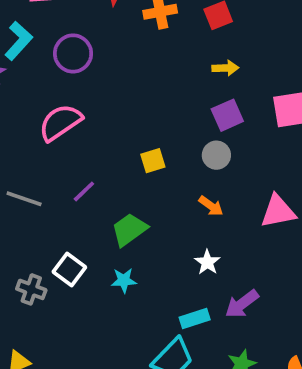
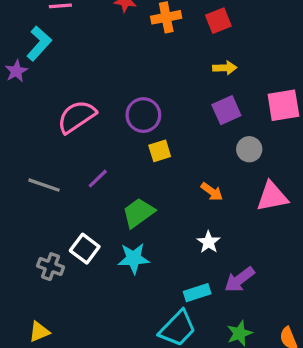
purple circle: (73, 53) -> (143, 115), moved
gray circle: (216, 155) -> (249, 149), moved
cyan star: (124, 280) -> (134, 258), size x1.4

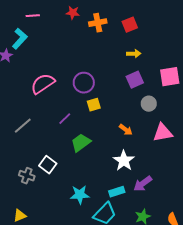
purple line: (98, 179) -> (65, 119), moved
gray line: (44, 185) -> (23, 126), turned -60
white star: (209, 242) -> (124, 161), size x1.5
cyan star: (134, 258) -> (80, 195), moved

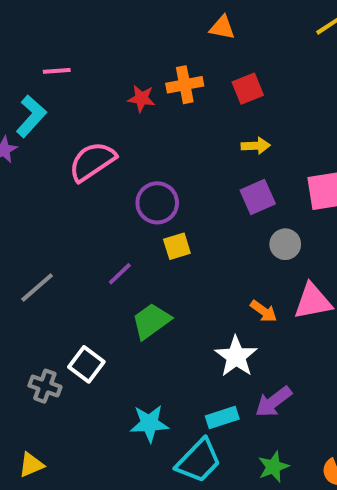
red star: (73, 13) -> (141, 98), moved
pink semicircle: (43, 84) -> (92, 161), moved
orange arrow: (126, 130) -> (264, 311), moved

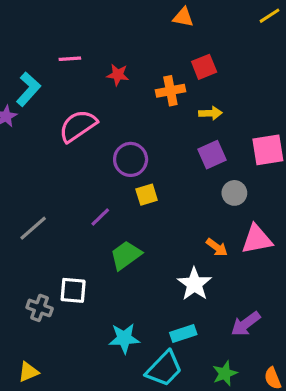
pink line: (57, 71) -> (70, 59), moved
orange cross: (185, 85) -> (170, 91), moved
white square: (86, 364) -> (73, 290), turned -32
purple arrow: (273, 402) -> (246, 324), moved

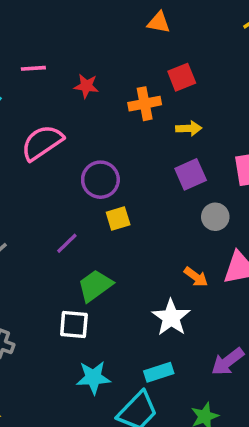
white square: (73, 290) -> (74, 325), moved

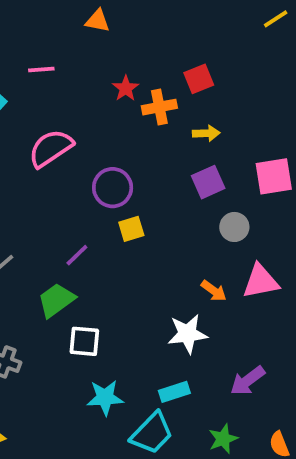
orange triangle: (159, 22) -> (98, 21), moved
red star: (86, 86) -> (126, 88), moved, turned 30
green trapezoid: (95, 286) -> (56, 300), moved
white star: (171, 317) -> (187, 334), turned 30

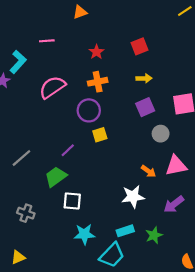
orange triangle: (98, 21) -> (80, 12), turned -32
orange cross: (159, 107) -> (98, 82), moved
purple arrow: (247, 381) -> (174, 204), moved
green star: (223, 439) -> (154, 235), moved

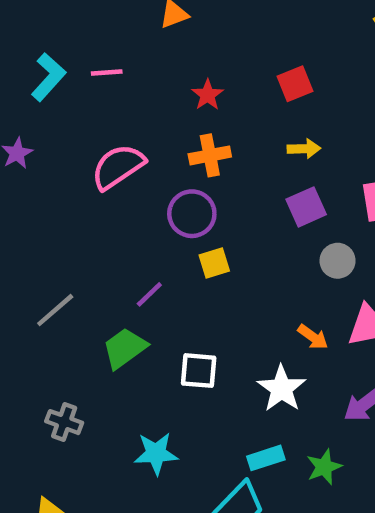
cyan L-shape: (18, 62) -> (48, 77), moved
white star: (133, 197) -> (282, 388), turned -30
white square: (72, 201) -> (199, 371), moved
cyan star: (84, 234) -> (156, 453), moved

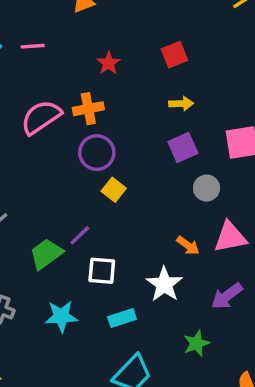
orange cross: (210, 155) -> (88, 109), moved
yellow square: (214, 263) -> (114, 190), turned -35
purple line: (149, 294) -> (80, 235), moved
cyan star: (156, 453) -> (61, 316), moved
cyan rectangle: (266, 458) -> (122, 318), moved

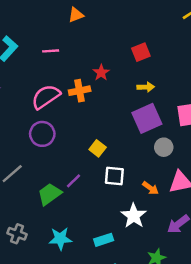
pink line: (33, 46) -> (51, 51), moved
red star: (109, 63) -> (101, 73), moved
purple square: (183, 148) -> (147, 118), size x1.4
purple circle: (97, 153) -> (42, 134), moved
white square: (102, 271) -> (114, 176), moved

